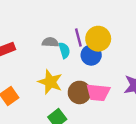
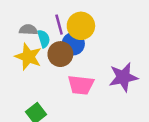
yellow star: (50, 82) -> (28, 57), moved
brown circle: (79, 92) -> (60, 54), moved

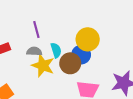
purple line: (59, 25) -> (36, 30), moved
gray semicircle: (28, 30) -> (34, 51), moved

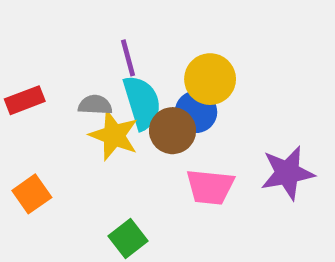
purple line: (36, 30) -> (128, 58), moved
cyan semicircle: (56, 50) -> (142, 103), size x1.6

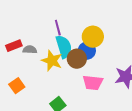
gray semicircle: (95, 105) -> (30, 50), moved

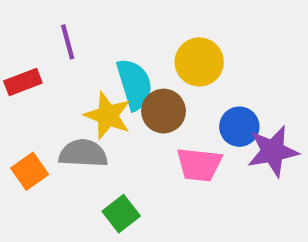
purple line: (58, 28) -> (68, 42), moved
gray semicircle: (30, 50) -> (83, 153), moved, size x1.5
blue circle: (87, 51) -> (239, 127), moved

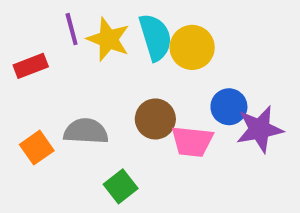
cyan semicircle: (135, 84) -> (155, 37), moved
brown circle: (164, 111) -> (155, 119), moved
yellow star: (108, 115) -> (108, 39), moved

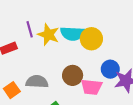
cyan semicircle: (155, 37) -> (73, 34), turned 110

